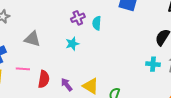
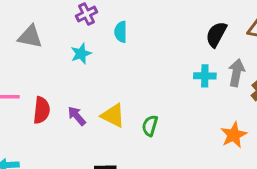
cyan semicircle: (97, 23) -> (121, 32), moved
gray triangle: (32, 39) -> (30, 37), moved

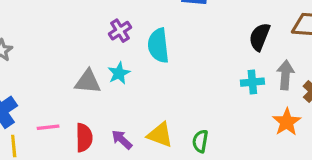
cyan semicircle: (121, 32) -> (158, 45), size x1.5
gray triangle: (30, 37) -> (88, 82), moved
orange star: (234, 135) -> (287, 122), moved

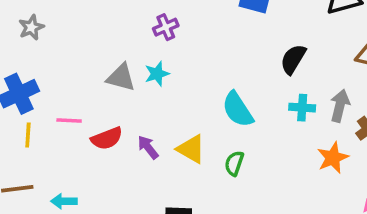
black semicircle: (260, 37) -> (293, 59), moved
cyan semicircle: (158, 45) -> (238, 109), moved, turned -36
red semicircle: (84, 138) -> (107, 138), turned 60

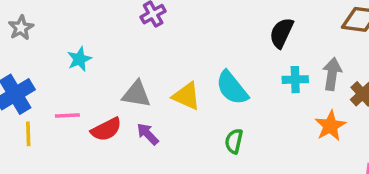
cyan star: (157, 74) -> (79, 59), moved
gray triangle: (121, 77) -> (136, 94), moved
yellow triangle: (191, 149) -> (186, 96), moved

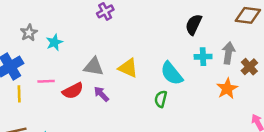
gray star: (21, 28) -> (29, 33), moved
cyan semicircle: (232, 88) -> (172, 73), moved

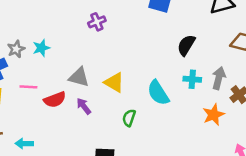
gray star: (29, 33) -> (16, 49), moved
green semicircle: (161, 99) -> (129, 118), moved

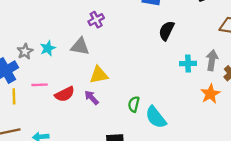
black semicircle: (186, 45) -> (167, 31), moved
gray triangle: (79, 77) -> (80, 47), moved
yellow triangle: (114, 82) -> (99, 75), moved, turned -36
cyan semicircle: (158, 93) -> (156, 117), moved

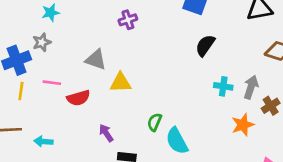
gray triangle: (80, 47) -> (96, 60), moved
cyan star: (48, 48) -> (51, 13), moved
purple arrow: (92, 98) -> (106, 133), moved

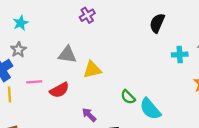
green semicircle: (155, 122) -> (128, 97), turned -56

